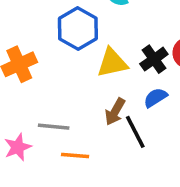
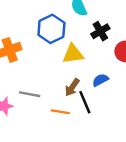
black cross: (154, 59) -> (100, 31), moved
orange line: (75, 156) -> (60, 112), moved

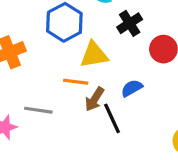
orange line: (60, 112) -> (76, 82), moved

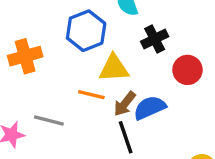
blue semicircle: (132, 88) -> (150, 108), size x1.4
brown arrow: (95, 99) -> (125, 104), moved

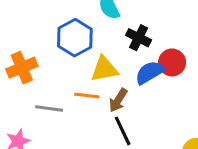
black cross: (155, 39) -> (139, 38), turned -30
blue semicircle: (150, 108) -> (150, 72), moved
gray line: (49, 120) -> (49, 109), moved

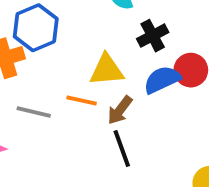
blue hexagon: (75, 38) -> (36, 28), moved
black cross: (139, 38) -> (153, 36), turned 30

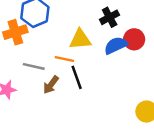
brown arrow: (120, 110) -> (51, 85), moved
black line: (122, 149) -> (77, 77), moved

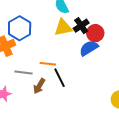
yellow triangle: (80, 39) -> (63, 28), moved
red circle: (134, 39) -> (95, 33), moved

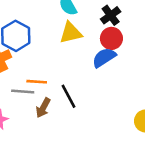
black cross: (81, 26) -> (111, 15), moved
orange line: (48, 64) -> (37, 82), moved

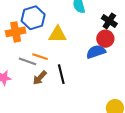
black cross: (111, 15) -> (109, 21), turned -35
yellow triangle: (71, 33) -> (58, 34), moved

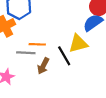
yellow triangle: (58, 34) -> (78, 44), moved

